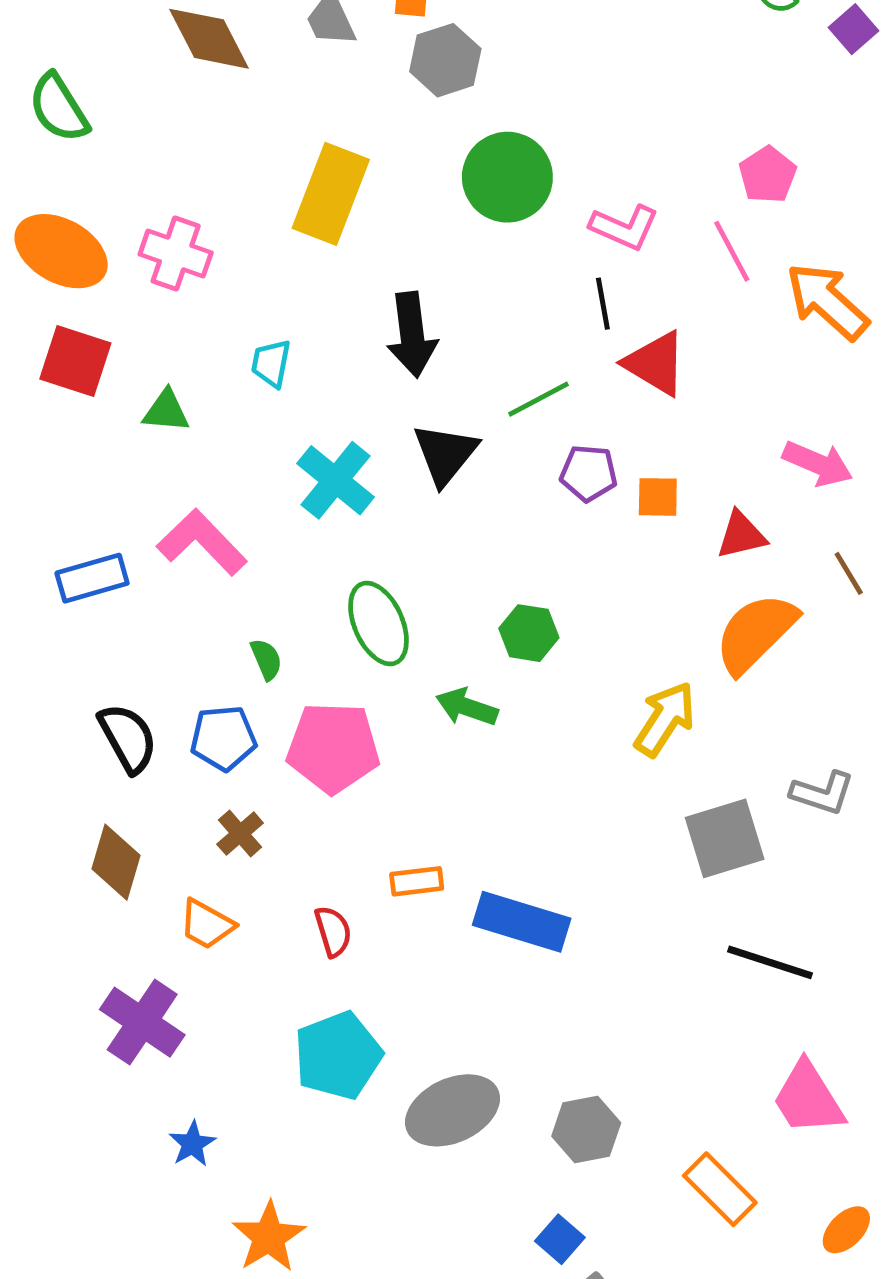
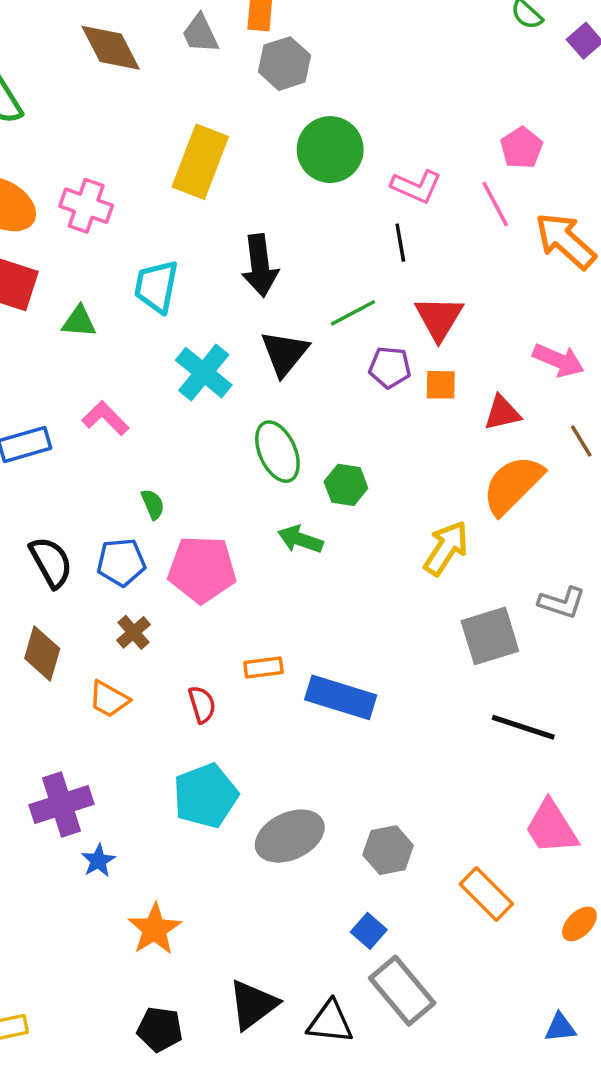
cyan trapezoid: (271, 363) -> (156, 287), size x1.5
red triangle: (655, 363) -> (439, 318), moved, turned 30
pink L-shape: (202, 542) -> (105, 418), size x0.7
green ellipse: (378, 623) -> (277, 452), moved
purple cross: (142, 1022) -> (62, 804), moved, turned 38

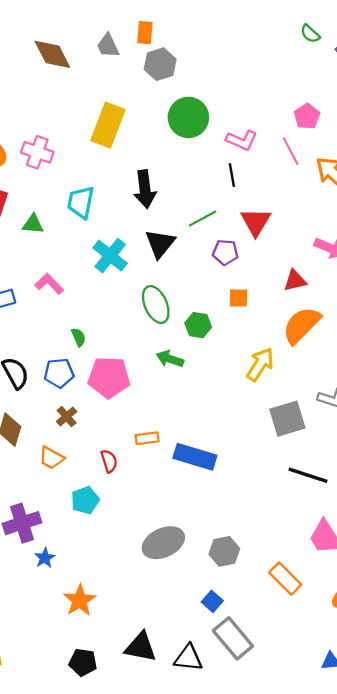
orange square: (441, 385) -> (238, 298), moved
cyan pentagon: (205, 796) -> (85, 500), moved, size x0.7
black triangle: (253, 1005) -> (141, 647), turned 48

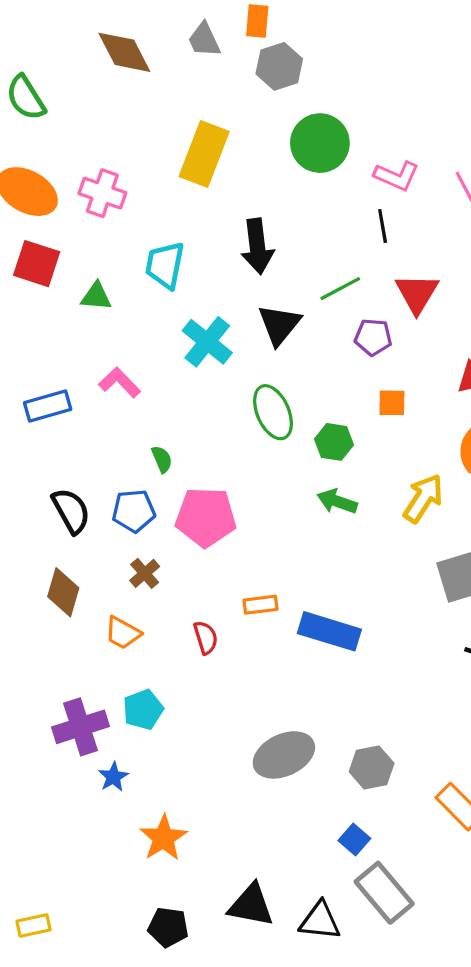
green arrow: (170, 359) -> (337, 501), moved
cyan pentagon: (85, 500) -> (143, 710), moved

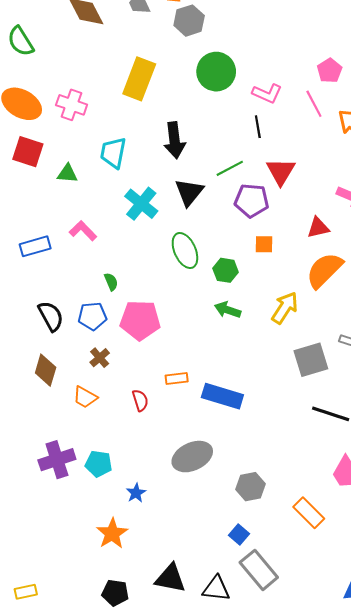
purple pentagon: (373, 337) -> (252, 201), size x1.4
cyan pentagon: (143, 710) -> (99, 464), moved, turned 30
gray ellipse: (284, 755) -> (192, 457), moved
blue star: (113, 777) -> (136, 493), moved

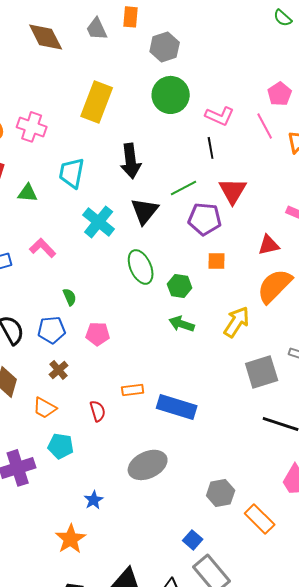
gray hexagon: (189, 21) -> (165, 47), moved
pink pentagon: (140, 320) -> (98, 334), size x0.6
cyan pentagon: (99, 464) -> (61, 446), moved
gray hexagon: (250, 487) -> (221, 493), moved

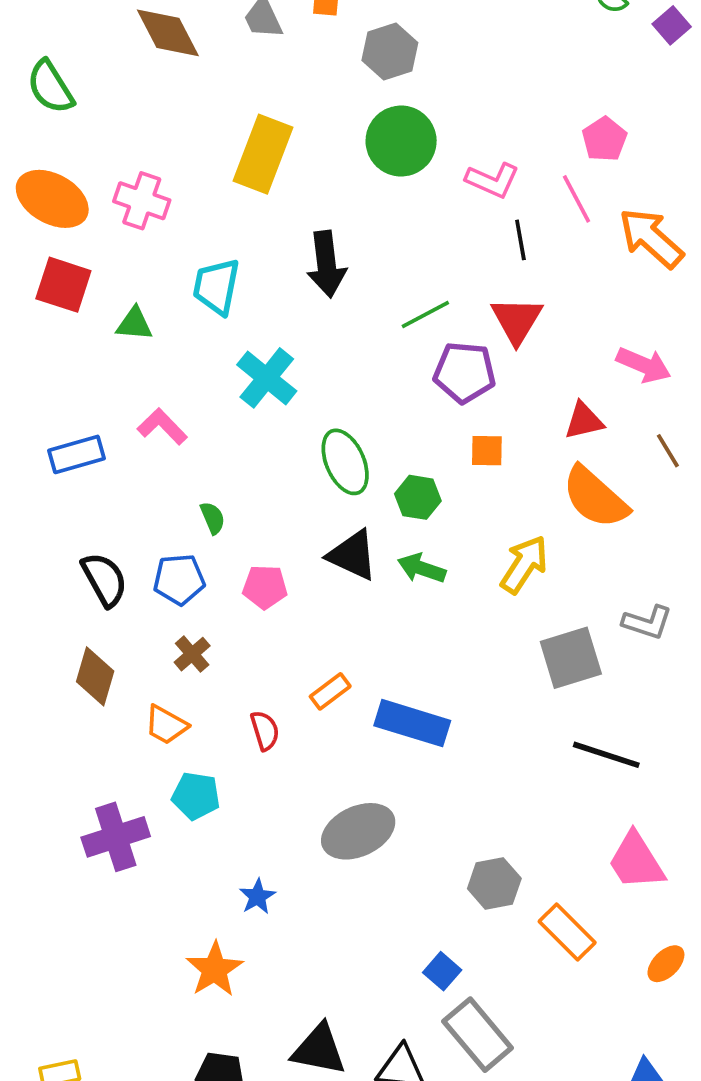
black line: (211, 148) -> (520, 240), moved
black triangle: (145, 211) -> (353, 555), moved, turned -44
orange semicircle: (275, 286) -> (595, 497), turned -93
orange rectangle: (133, 390) -> (330, 691), turned -30

